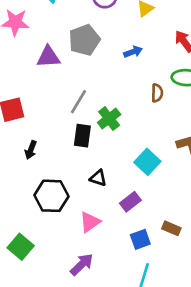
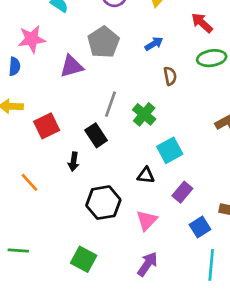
brown semicircle: (157, 93) -> (170, 76), moved
black rectangle: (82, 136) -> (96, 135), moved, turned -30
cyan square: (147, 162) -> (170, 150), moved, turned 30

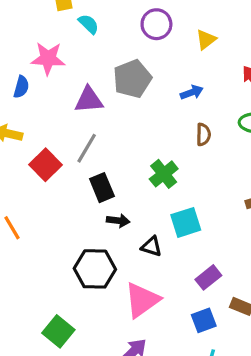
gray line: (110, 104) -> (87, 148), moved
red square: (47, 126) -> (45, 165), turned -30
black arrow: (74, 162) -> (118, 221), moved, turned -102
purple rectangle: (182, 192) -> (208, 277), moved
pink triangle: (147, 220) -> (142, 300), size x1.4

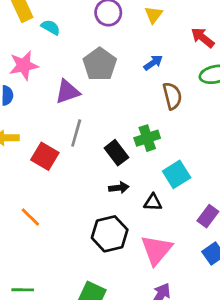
brown semicircle: (203, 134) -> (172, 96), size x1.4
green cross: (164, 174) -> (147, 138), turned 35
black rectangle: (102, 188) -> (116, 153), moved

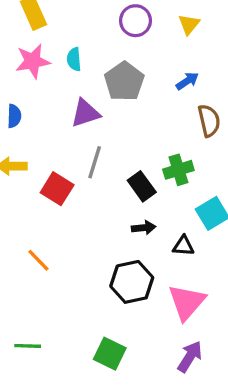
cyan semicircle: (51, 27) -> (74, 59), moved, turned -126
pink star: (24, 65) -> (33, 61), moved

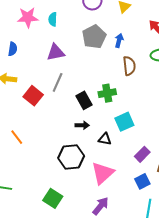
gray pentagon: (124, 81) -> (94, 37), moved
blue arrow: (187, 81) -> (119, 40), turned -48

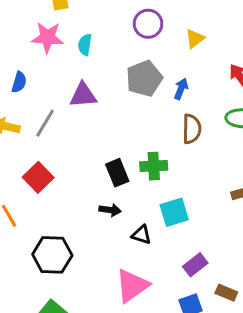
gray line: (58, 82) -> (45, 123), moved
red square: (33, 96) -> (38, 177), moved
black hexagon: (71, 157) -> (52, 255), moved

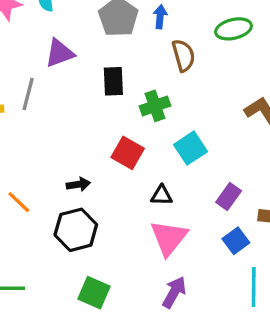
black rectangle: (117, 173) -> (113, 81), moved, turned 36
red square: (38, 177) -> (128, 153), moved
black arrow: (110, 210) -> (78, 184), moved
black triangle: (141, 235) -> (162, 195), moved

